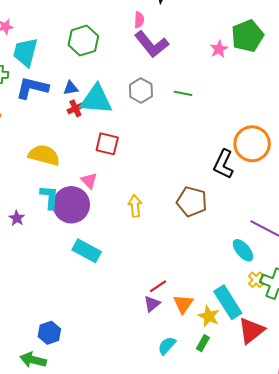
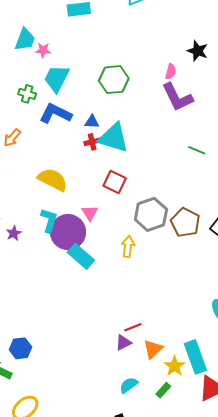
gray hexagon: (141, 90) -> (151, 214), moved, size x1.4
brown pentagon: (192, 202) -> (185, 222), moved
cyan rectangle: (87, 251) -> (81, 256), moved

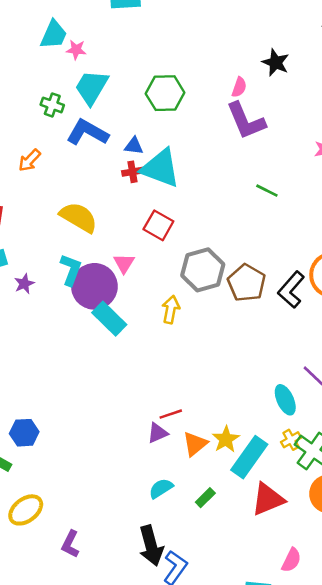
cyan rectangle: (195, 357) -> (249, 457), turned 52
yellow star: (175, 366) -> (226, 439), moved

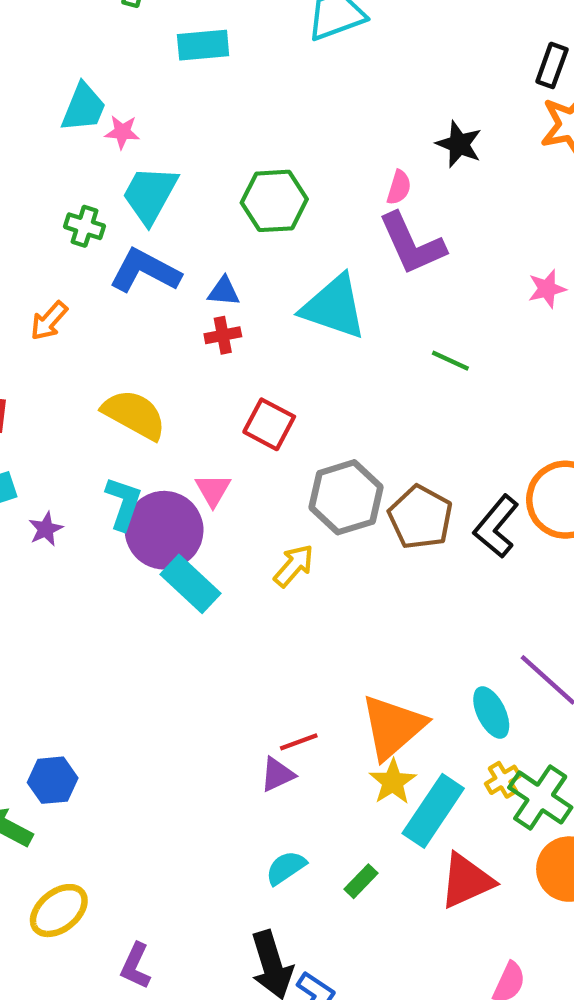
cyan triangle: (160, 168) -> (334, 307), moved
yellow arrow: (171, 309) -> (294, 566), turned 32
orange triangle: (195, 444) -> (393, 727), moved, size x1.6

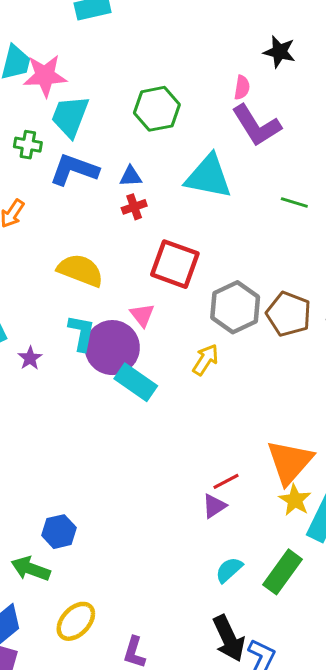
pink star: (122, 132) -> (45, 76), size x1.8
red square: (269, 424) -> (175, 264), size x1.4
green rectangle: (361, 881) -> (282, 572), size x1.8

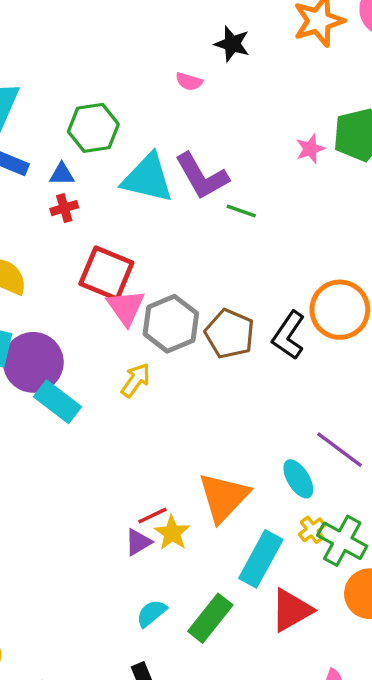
pink semicircle: (242, 87) -> (189, 81), turned 95
green hexagon: (157, 109) -> (93, 128), moved
purple L-shape: (256, 125) -> (202, 176), moved
pink triangle: (142, 315) -> (126, 307), moved, size x1.4
yellow star: (295, 500) -> (172, 533), moved

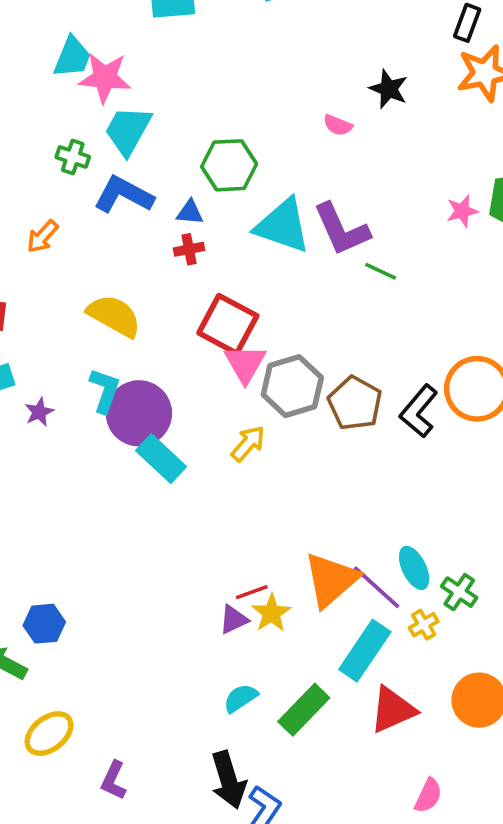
purple line: (340, 450) -> (376, 587), moved
green cross: (342, 541) -> (459, 592), moved, size x0.7

